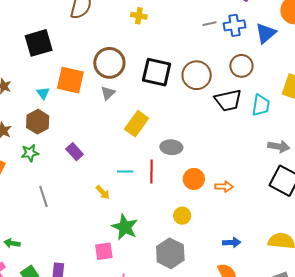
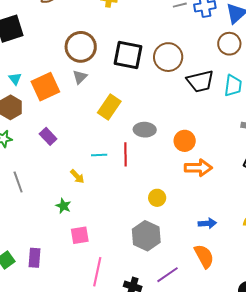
brown circle: (241, 66) -> (229, 44), moved
orange square: (70, 80) -> (45, 87), moved, turned -36
orange circle: (194, 179) -> (185, 141), moved
orange arrow: (224, 187) -> (198, 168), size x1.5
green star: (125, 227) -> (63, 206), moved, size x0.6

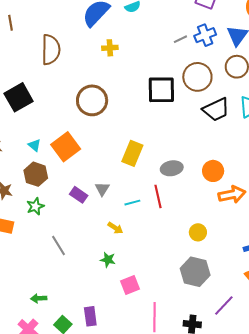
black square: (128, 55) -> (161, 90), moved
brown circle: (168, 57) -> (197, 77), moved
gray triangle: (80, 77) -> (102, 189), moved

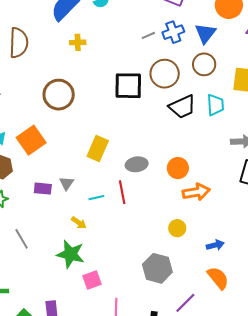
purple rectangle: (79, 195) -> (43, 189), turned -30
yellow circle: (198, 232) -> (177, 228), moved
green star: (108, 260) -> (71, 254), size x1.8

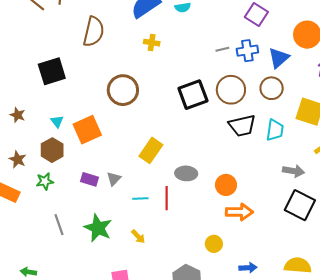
black square: (128, 86) -> (193, 95), turned -32
yellow arrow: (79, 223) -> (138, 237), moved
green star: (71, 254) -> (98, 228), moved

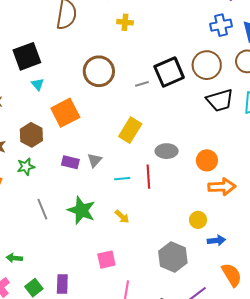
gray line: (222, 49) -> (142, 84), moved
cyan triangle: (57, 121) -> (38, 84), moved
blue arrow: (248, 268) -> (216, 240), moved

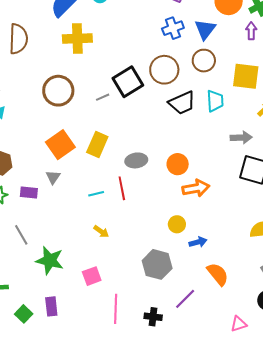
yellow cross: (125, 22) -> (77, 39), size x1.8
orange square: (65, 113) -> (60, 145), moved
gray triangle: (95, 160) -> (53, 177), moved
purple rectangle: (70, 162) -> (29, 192), moved
green star: (81, 210) -> (50, 260), moved

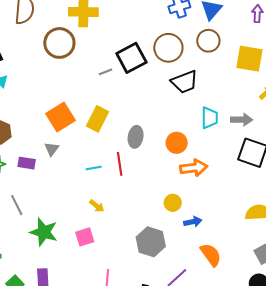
brown circle: (58, 91) -> (59, 43), moved
cyan trapezoid: (215, 101) -> (210, 118), moved
gray ellipse: (136, 160) -> (136, 137), turned -75
pink square: (92, 276) -> (85, 237), moved

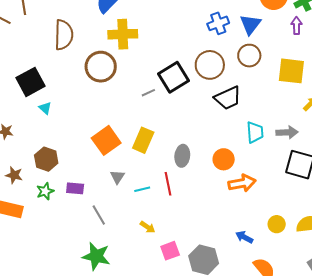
gray triangle: (52, 149) -> (117, 177), moved
yellow circle: (173, 203) -> (277, 224), moved
gray line: (17, 205) -> (99, 215), moved
blue arrow: (193, 222) -> (244, 237), turned -138
pink square: (85, 237) -> (170, 251), moved

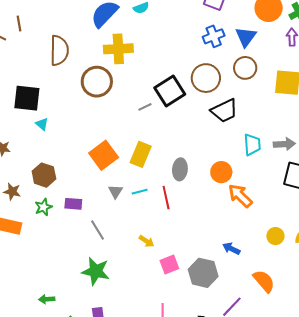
black square: (30, 82) -> (27, 98), turned 36
orange arrow: (242, 183) -> (240, 196), turned -124
cyan line: (142, 189) -> (140, 192), moved
blue arrow: (244, 237) -> (231, 249), moved

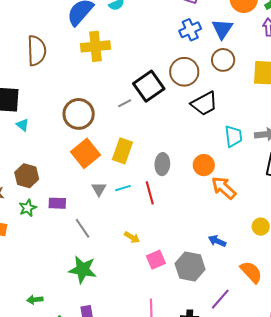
brown circle: (97, 82) -> (79, 114), moved

